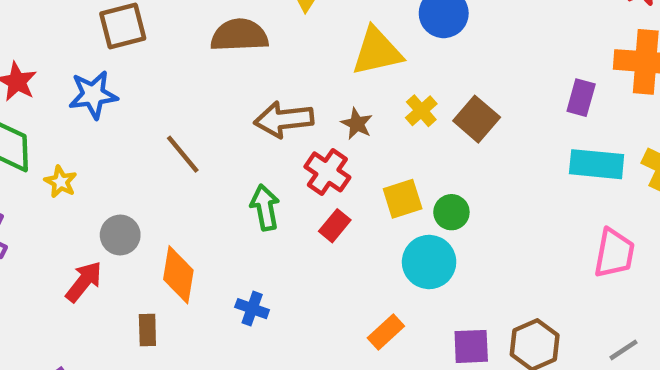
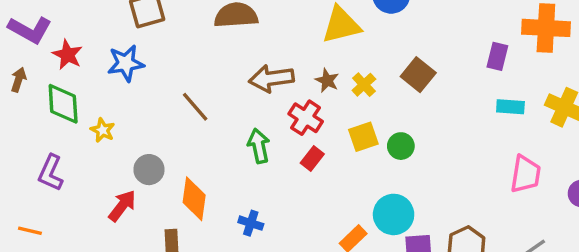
yellow cross: (421, 111) -> (364, 85), moved
cyan rectangle: (597, 164) -> (510, 107), size x0.7
cyan circle: (429, 262) -> (394, 214), moved

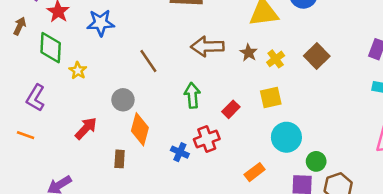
red cross: (306, 118) -> (207, 139), moved, turned 30
green circle: (401, 146) -> (316, 161), moved
gray circle: (149, 170) -> (123, 100), moved
cyan circle: (394, 214) -> (286, 137), moved
orange line: (30, 231) -> (26, 135), moved

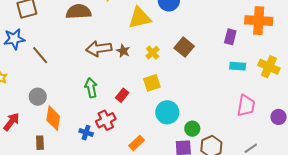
brown star: (249, 53) -> (123, 51), moved
brown line: (148, 61) -> (40, 55), moved
orange rectangle: (255, 172) -> (137, 143), moved

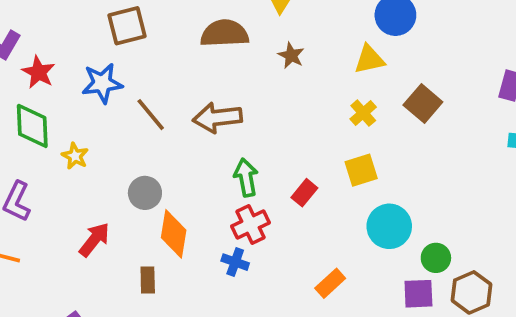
yellow triangle: (140, 18) -> (369, 59), moved, size x0.7
brown arrow: (99, 49) -> (217, 118), moved
brown star: (123, 51) -> (291, 55), moved
red cross: (106, 120) -> (250, 224), moved

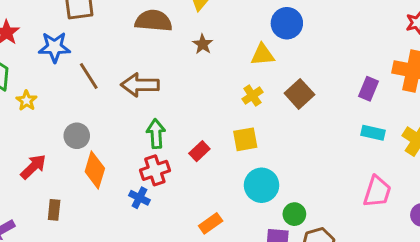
brown rectangle: (148, 280) -> (54, 210), moved

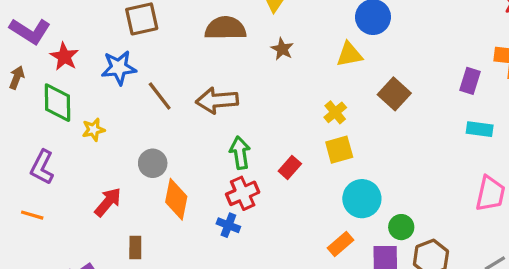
yellow cross: (252, 96) -> (335, 112), moved
yellow star: (26, 101) -> (93, 130), turned 30
orange rectangle: (211, 223) -> (340, 244), moved

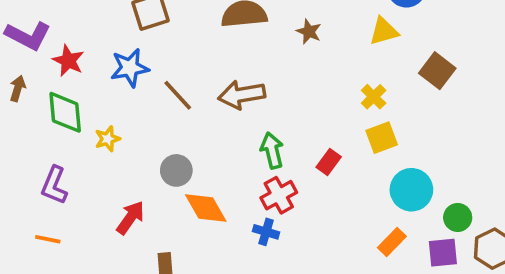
orange diamond: (176, 199) -> (206, 208), turned -36

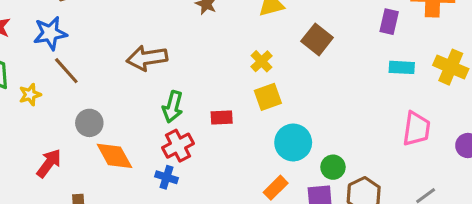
brown line: (178, 95) -> (66, 71), moved
green arrow: (272, 150) -> (173, 107), turned -152
red rectangle: (329, 162) -> (222, 117), turned 50

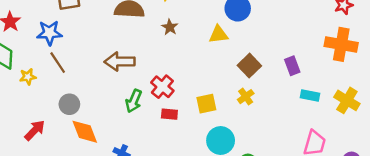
purple rectangle: (389, 22) -> (292, 66), moved, turned -42
yellow cross: (261, 61) -> (246, 97), moved
red cross: (178, 146) -> (162, 87), moved, turned -30

